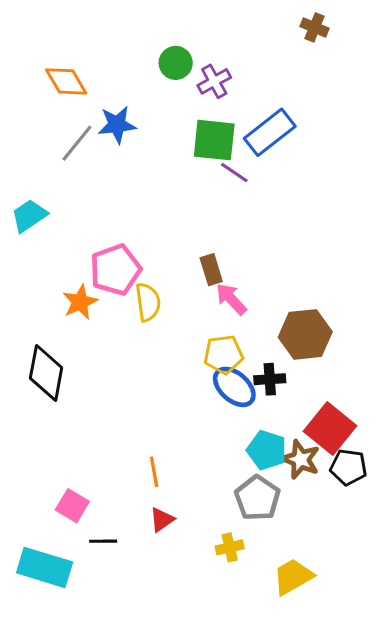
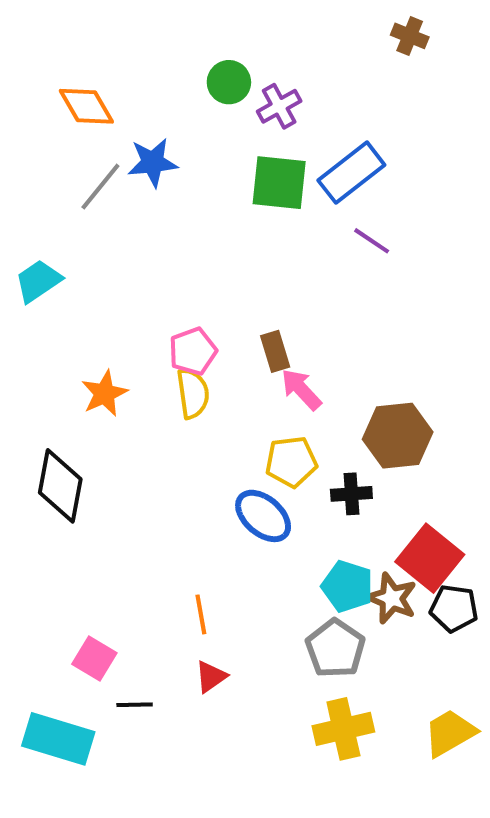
purple line: (234, 172) -> (372, 241), moved
pink pentagon: (115, 270) -> (193, 351), moved, size x0.7
blue ellipse: (234, 387) -> (263, 516), moved
yellow cross: (230, 547) -> (343, 729), moved, size x1.6
yellow trapezoid: (293, 577) -> (450, 733), moved

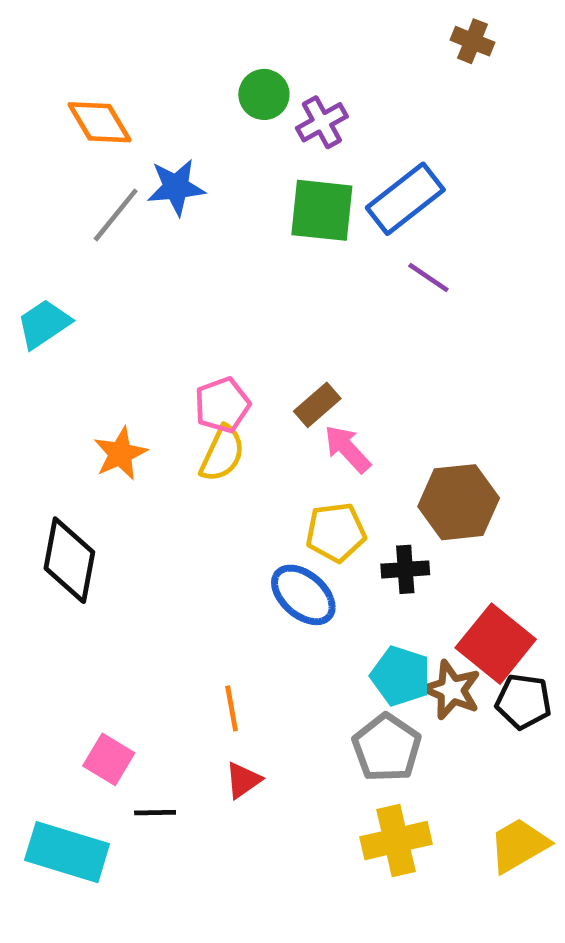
brown rectangle: (275, 351) -> (317, 405), turned 66
yellow semicircle: (193, 393) -> (222, 454), turned 33

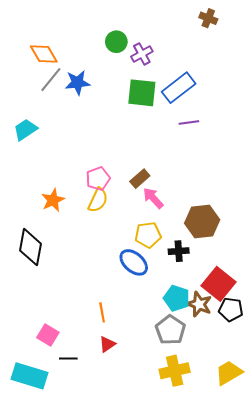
gray line: (116, 215) -> (51, 80), moved
purple line: (428, 277) -> (189, 122), turned -42
cyan trapezoid: (44, 324) -> (25, 130), moved

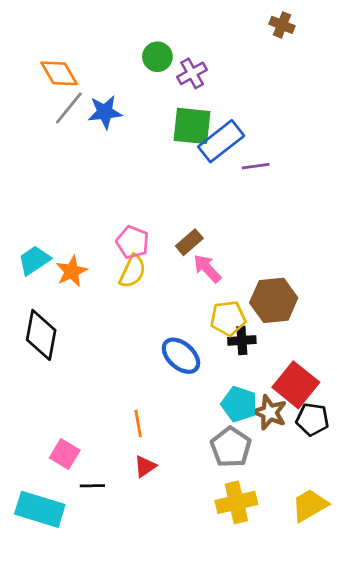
blue rectangle: (179, 88) -> (221, 141), moved
cyan trapezoid: (25, 130) -> (34, 260), moved
pink pentagon: (98, 179) -> (133, 242), turned -30
yellow pentagon: (148, 235) -> (228, 318), moved

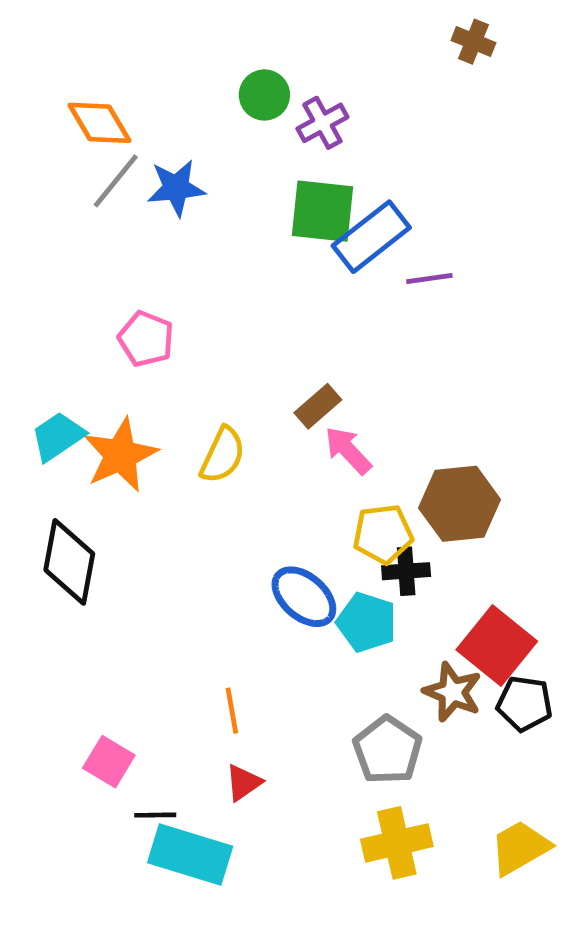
pink pentagon: (133, 242) -> (146, 339), moved
orange star: (72, 271) -> (120, 455), size x1.4
cyan pentagon: (239, 404) -> (367, 622), moved
cyan rectangle: (40, 509) -> (190, 855), moved

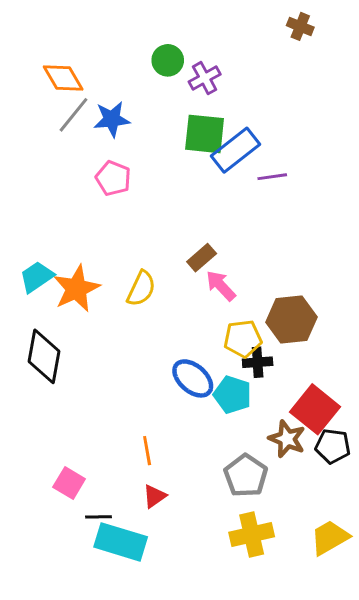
pink pentagon: (146, 339) -> (113, 178), moved

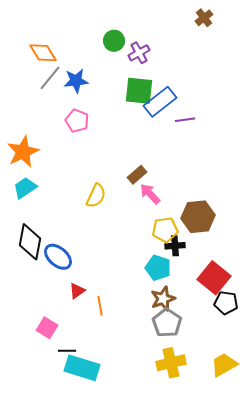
brown cross: (300, 26) -> (204, 18), turned 30
orange star: (76, 289) -> (23, 152), moved
blue ellipse: (193, 378) -> (58, 257), moved
brown star: (287, 439) -> (163, 299), moved, turned 30
red triangle: (154, 496) -> (77, 291), moved

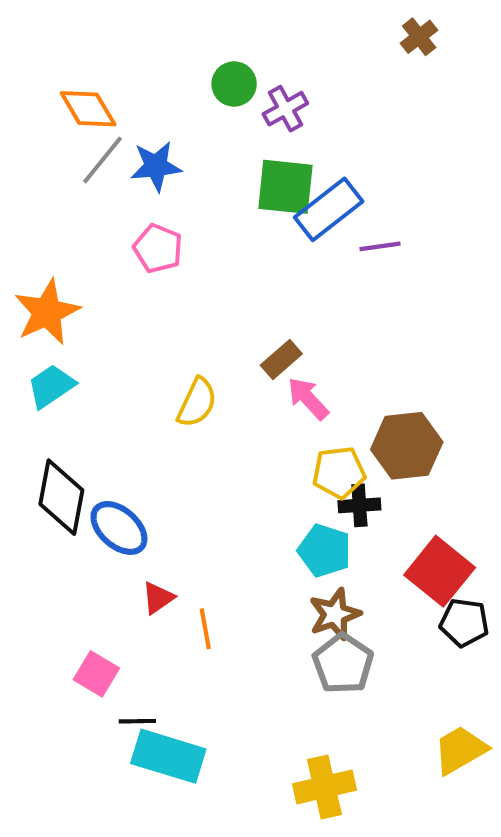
yellow cross: (171, 363) -> (324, 787), moved

